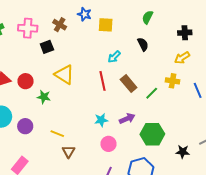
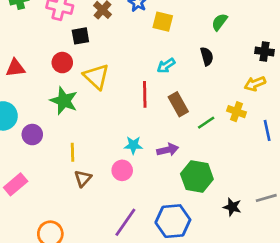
red circle: (26, 81) -> (62, 63), moved
green star: (44, 97) -> (64, 101), size x1.5
yellow line: (57, 134) -> (72, 152), turned 56
pink circle: (108, 144) -> (122, 170), moved

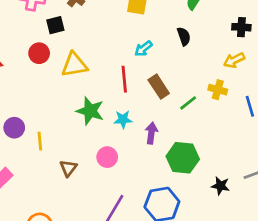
yellow triangle: (96, 77) -> (74, 65), turned -48
green star: (64, 101) -> (90, 111), moved
cyan star: (133, 145) -> (123, 119), moved
purple arrow: (168, 150) -> (151, 133), turned -65
yellow line: (72, 152) -> (40, 141), moved

